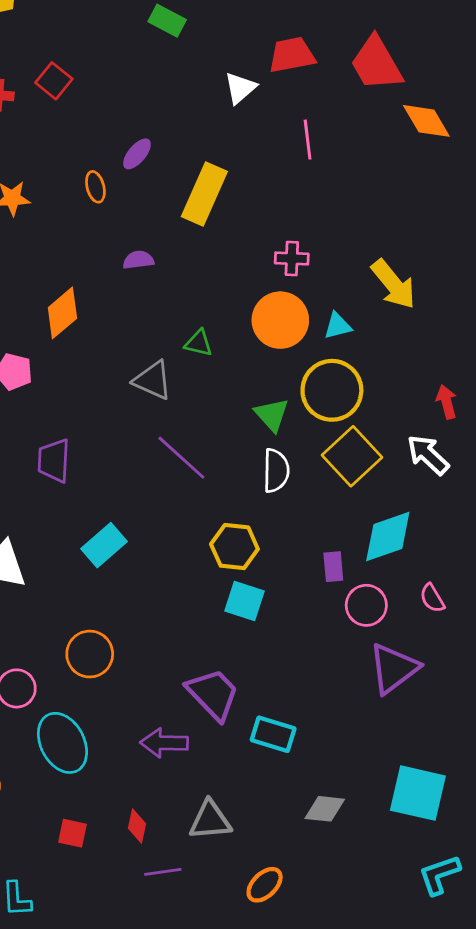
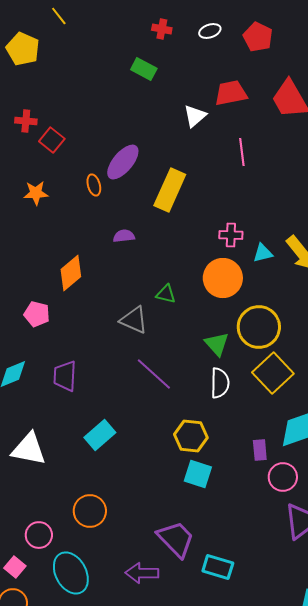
red square: (54, 81) -> (52, 140), moved
purple ellipse: (137, 154) -> (123, 162), size x1.6
cyan triangle: (338, 326) -> (263, 253), moved

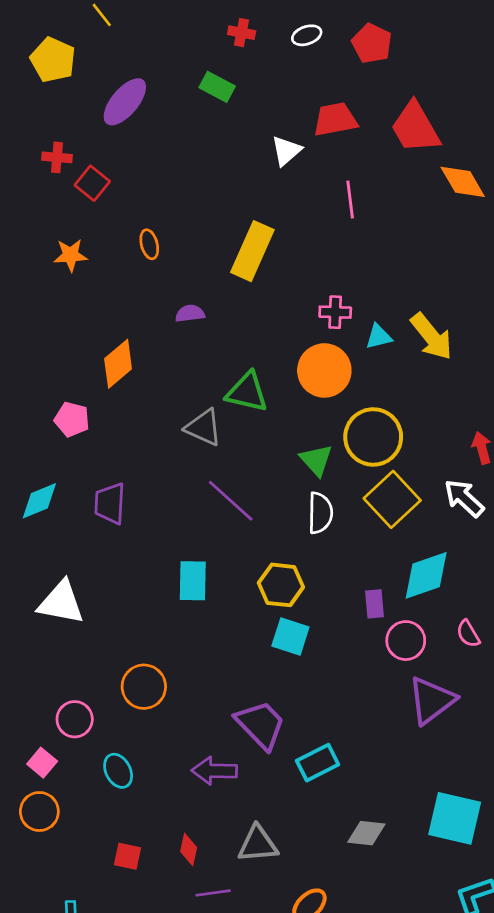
purple ellipse: (123, 162) -> (125, 102), moved
green triangle: (166, 294) -> (247, 392), size x1.6
cyan rectangle: (100, 435) -> (193, 581), moved, turned -48
cyan rectangle: (218, 567) -> (318, 763), turned -44
cyan ellipse: (71, 573) -> (118, 771), size x0.6

